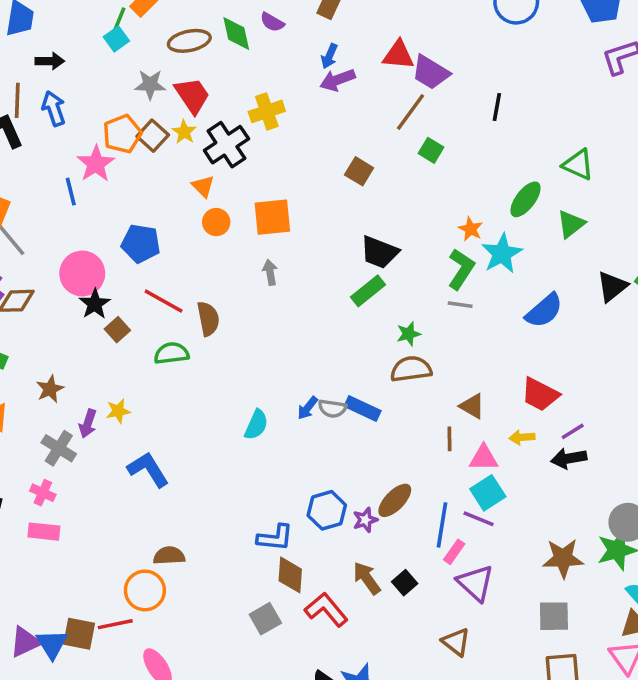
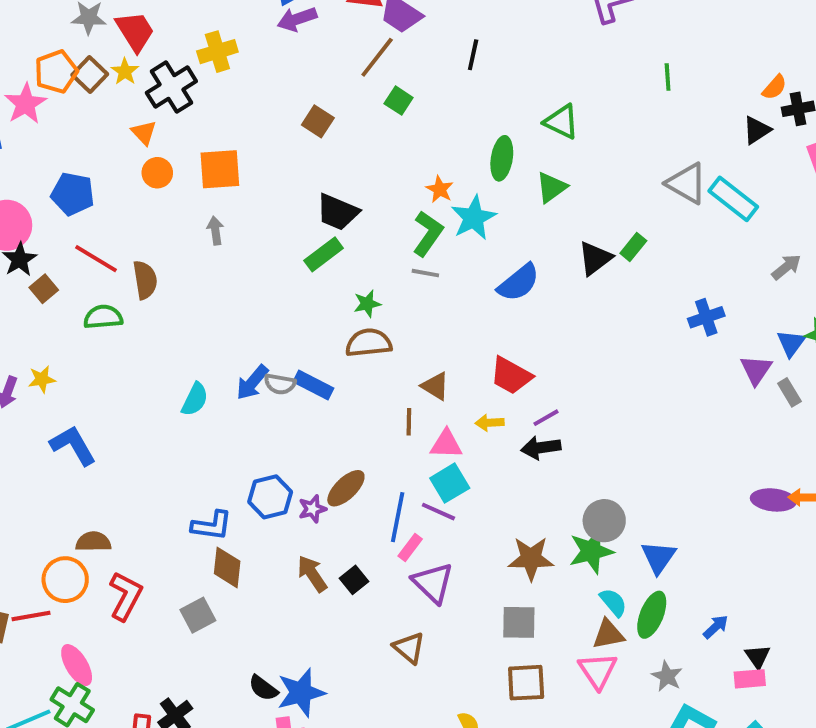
green ellipse: (526, 199) -> (502, 158), turned -30
blue arrow: (308, 408) -> (252, 382), size x1.4
red L-shape: (326, 610) -> (126, 596), moved, turned 66

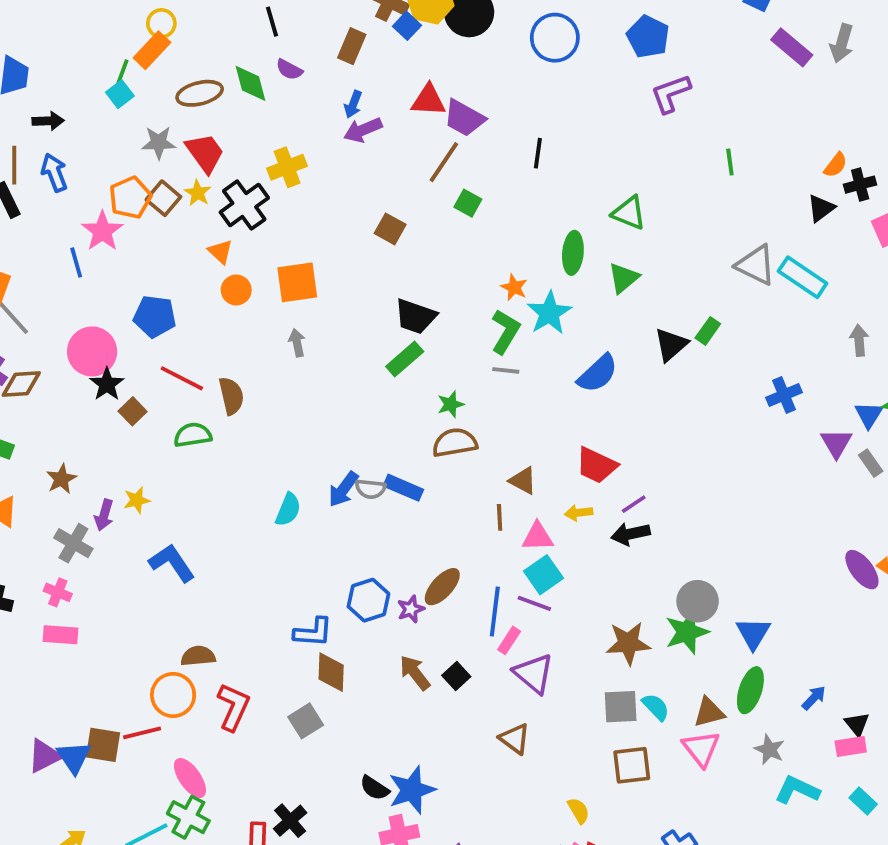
gray arrow: (786, 267) -> (859, 340), turned -52
purple ellipse: (773, 500) -> (862, 570), turned 51
cyan semicircle: (613, 602) -> (656, 707), moved

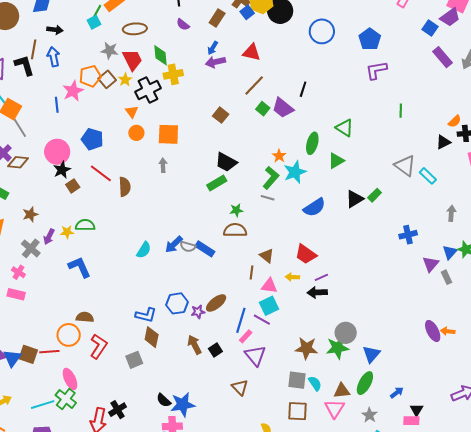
green diamond: (251, 83) -> (161, 55), moved
purple trapezoid: (464, 118) -> (283, 108), moved
cyan rectangle: (803, 277) -> (428, 176), size x0.7
green semicircle: (193, 435) -> (85, 225), moved

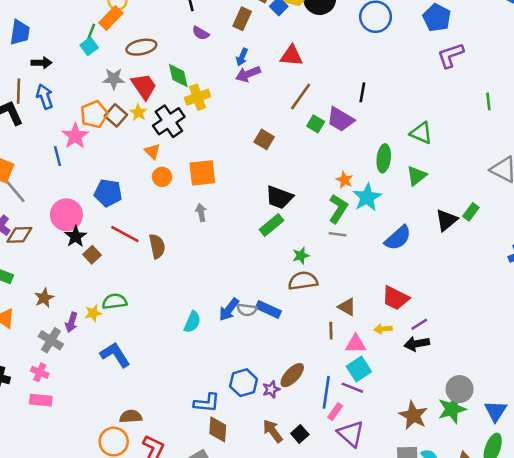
brown star: (306, 348) -> (413, 415), turned 30

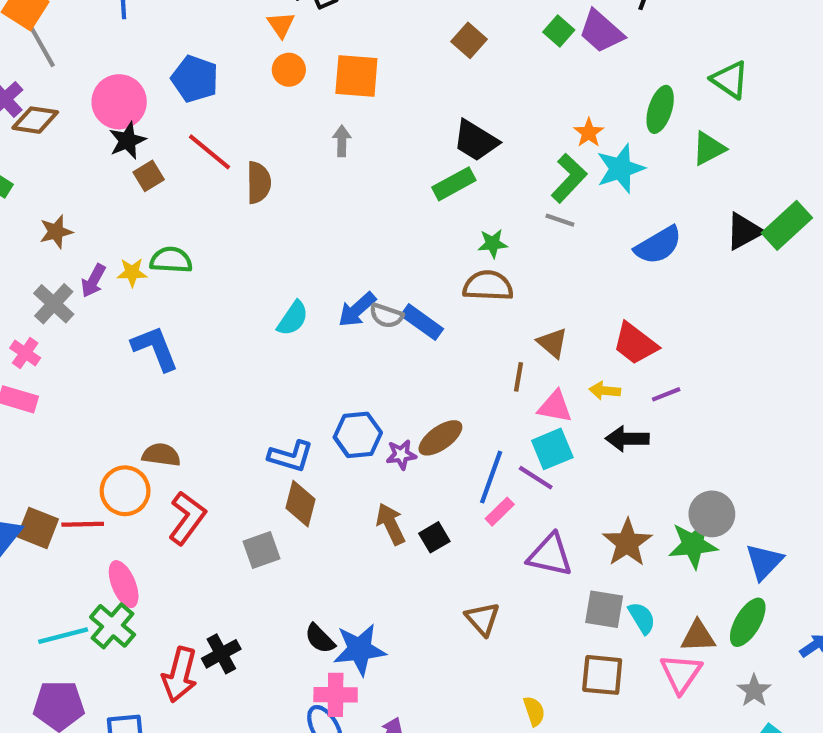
green rectangle: (471, 212) -> (787, 225), size x1.6
black arrow: (417, 344) -> (627, 439), moved
purple triangle: (351, 434) -> (550, 555), moved, turned -40

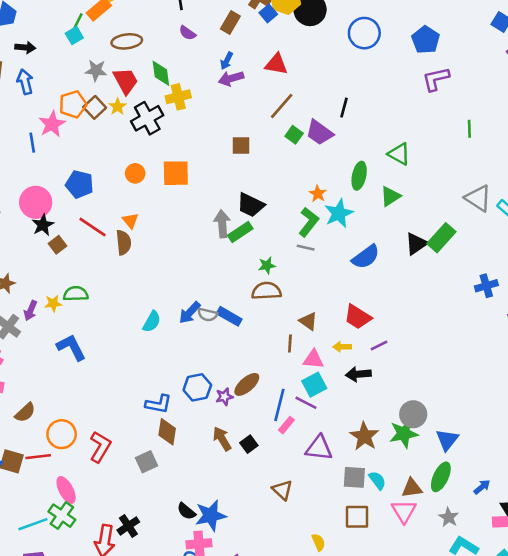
orange triangle: (281, 25) -> (130, 221), moved
brown square: (469, 40) -> (241, 146), turned -36
gray arrow: (342, 141) -> (222, 224), moved, size x1.5
brown semicircle: (161, 455) -> (25, 413), moved, turned 135

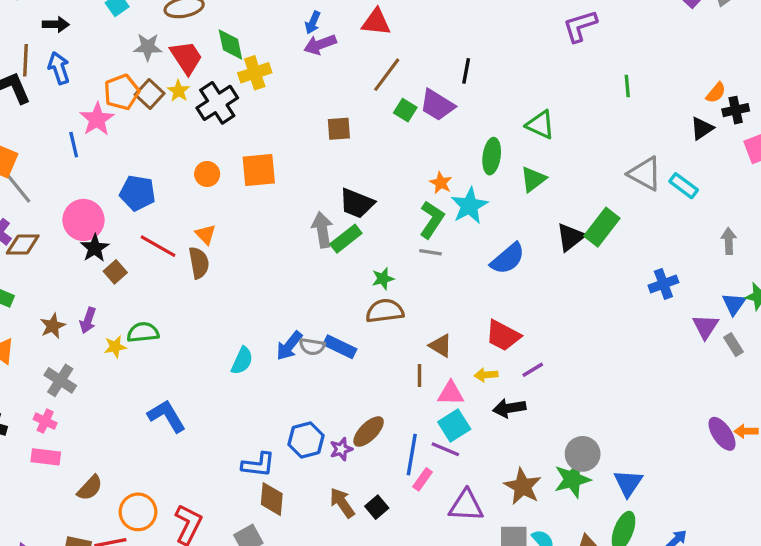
purple arrow: (31, 311) -> (88, 320), moved
blue L-shape: (71, 347) -> (167, 416), moved

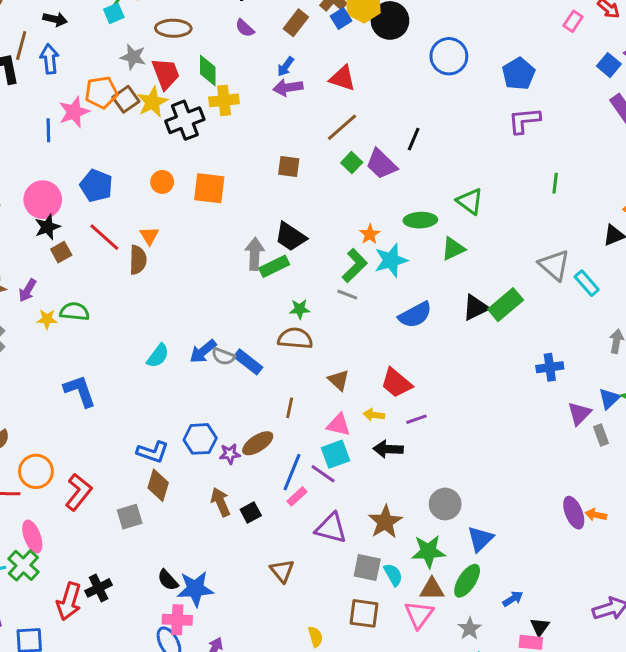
yellow star: (179, 91) -> (152, 102), size x1.5
green ellipse: (492, 156) -> (420, 220), turned 68
brown line: (419, 376) -> (290, 408), moved
green star: (572, 479) -> (428, 551), moved

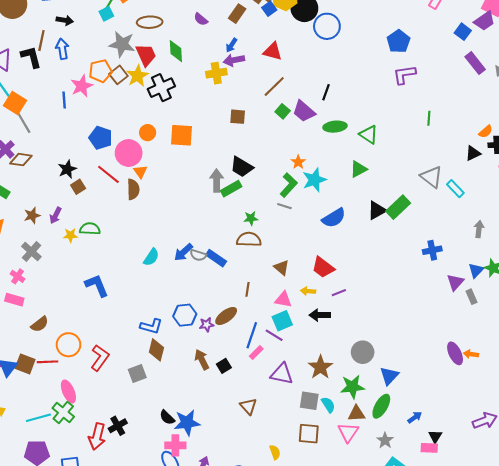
blue circle: (449, 56) -> (327, 26), moved
gray star: (133, 57) -> (122, 44), size x1.4
yellow cross: (224, 100) -> (216, 73), moved
pink circle: (43, 200) -> (129, 153), moved
green ellipse: (420, 220) -> (335, 127), moved

